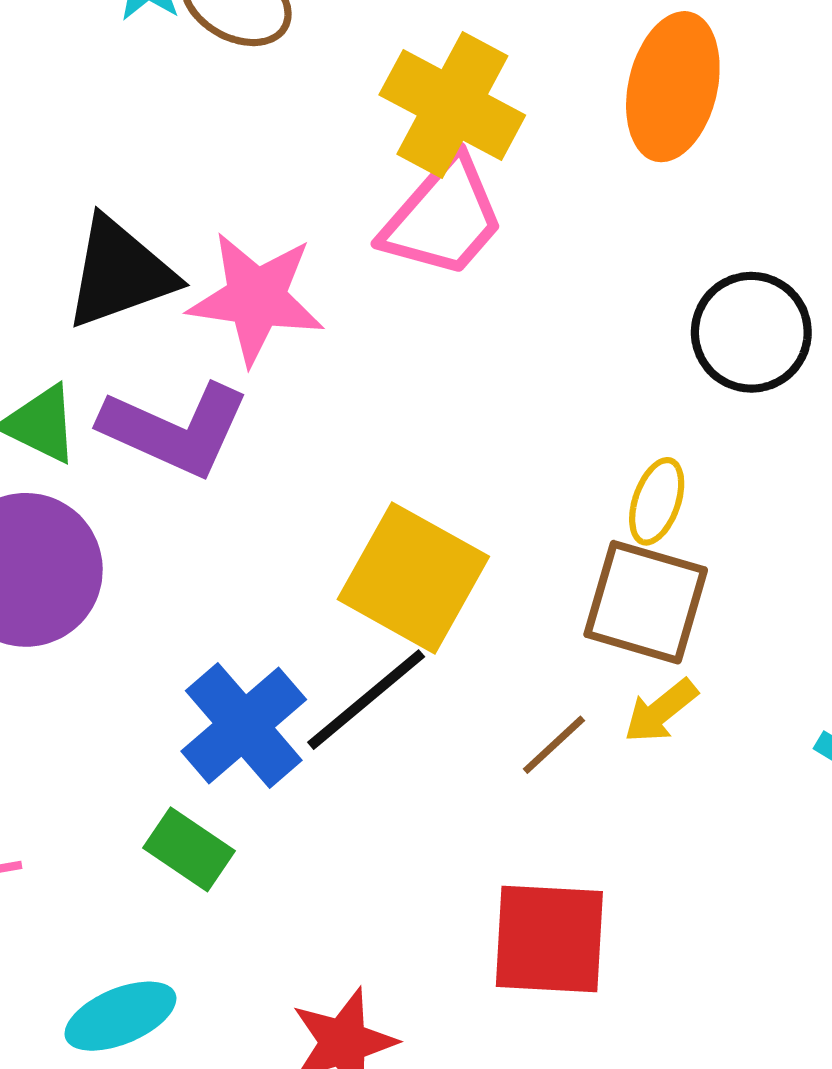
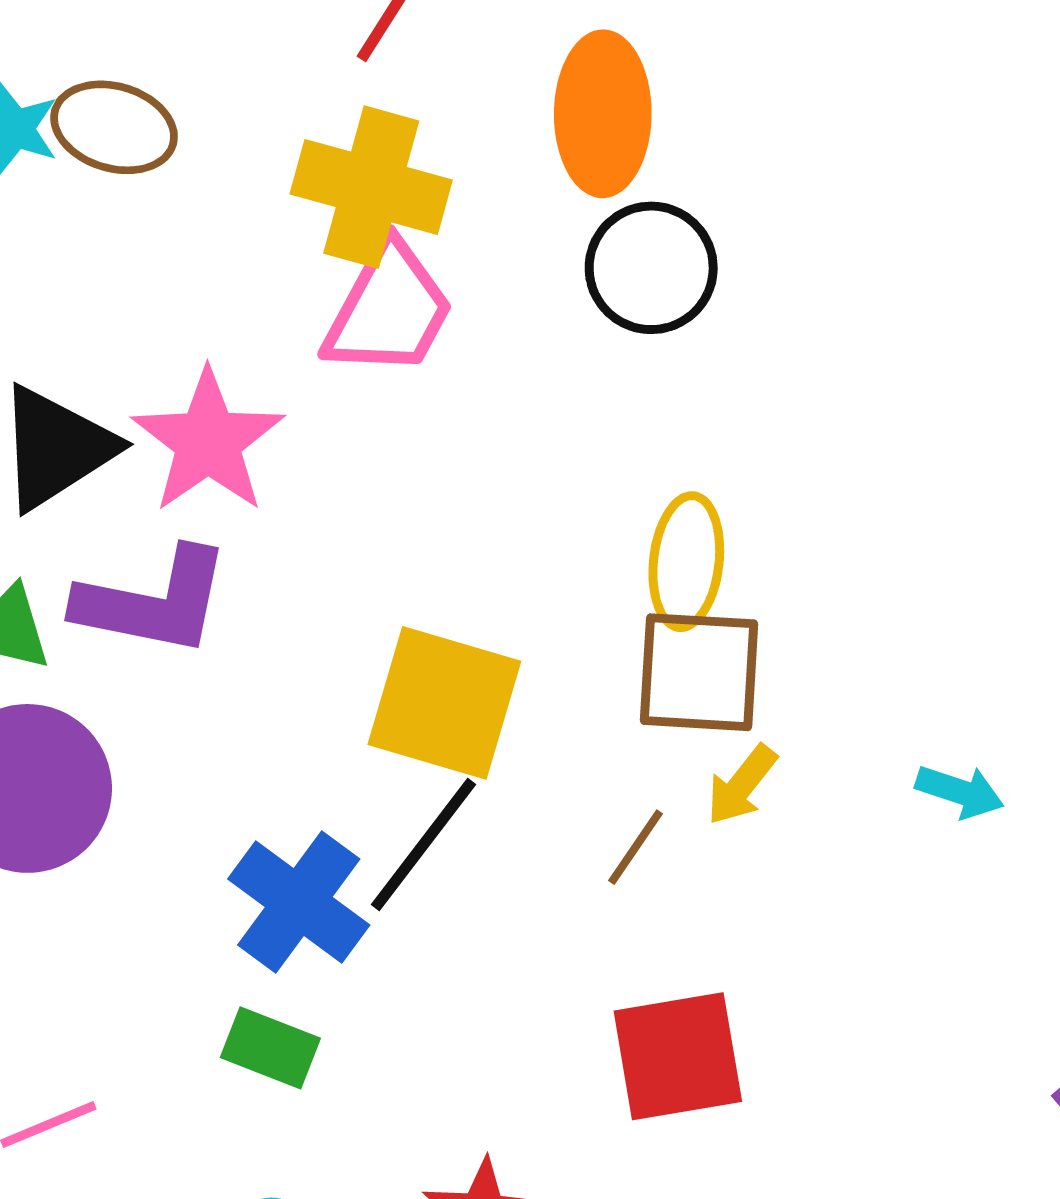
pink star: (256, 298) -> (208, 441), turned -30
black circle: (751, 332) -> (651, 268), moved
yellow ellipse: (657, 501) -> (686, 562), size x1.4

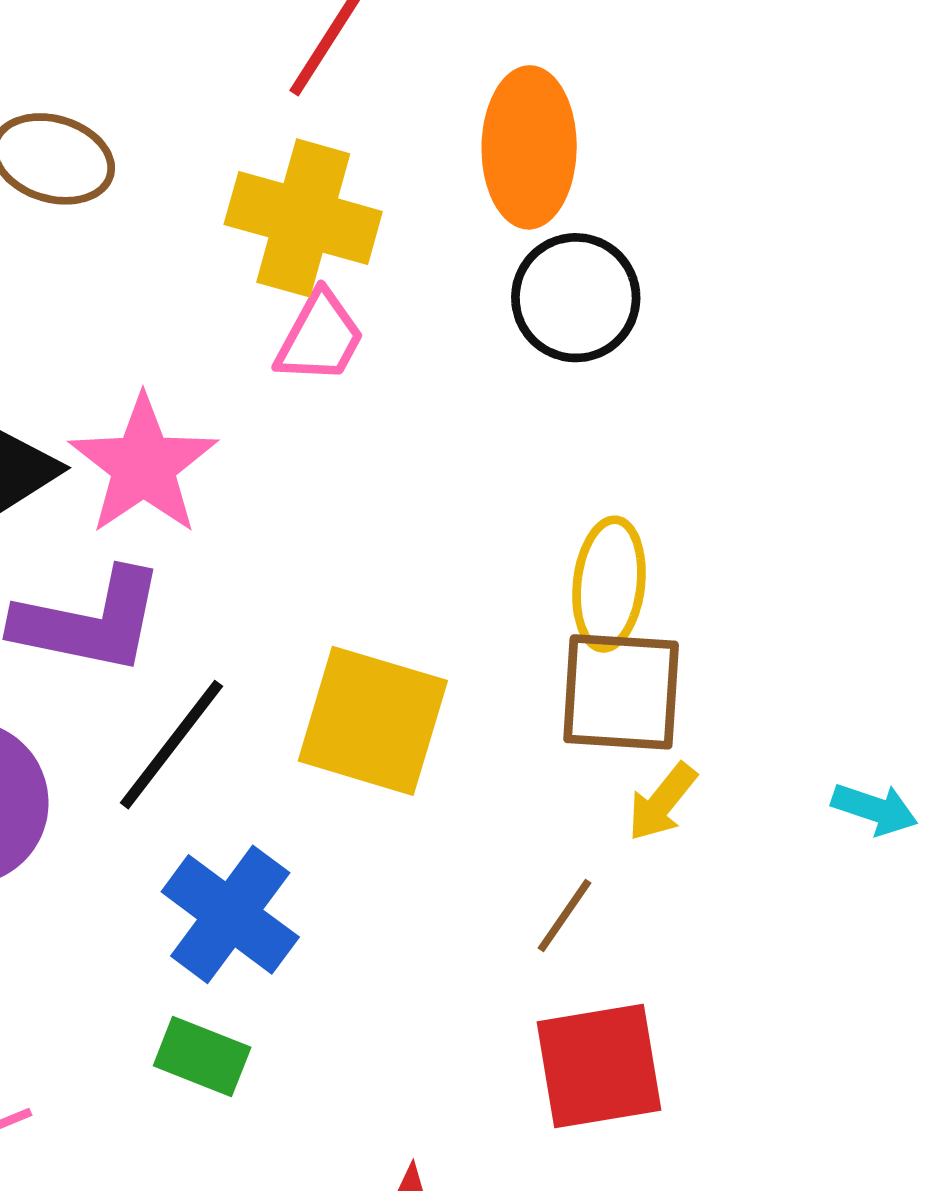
pink trapezoid: (389, 310) -> (320, 337), size x0.7
black line: (423, 845) -> (171, 745), moved
brown line: (636, 847) -> (565, 915), moved

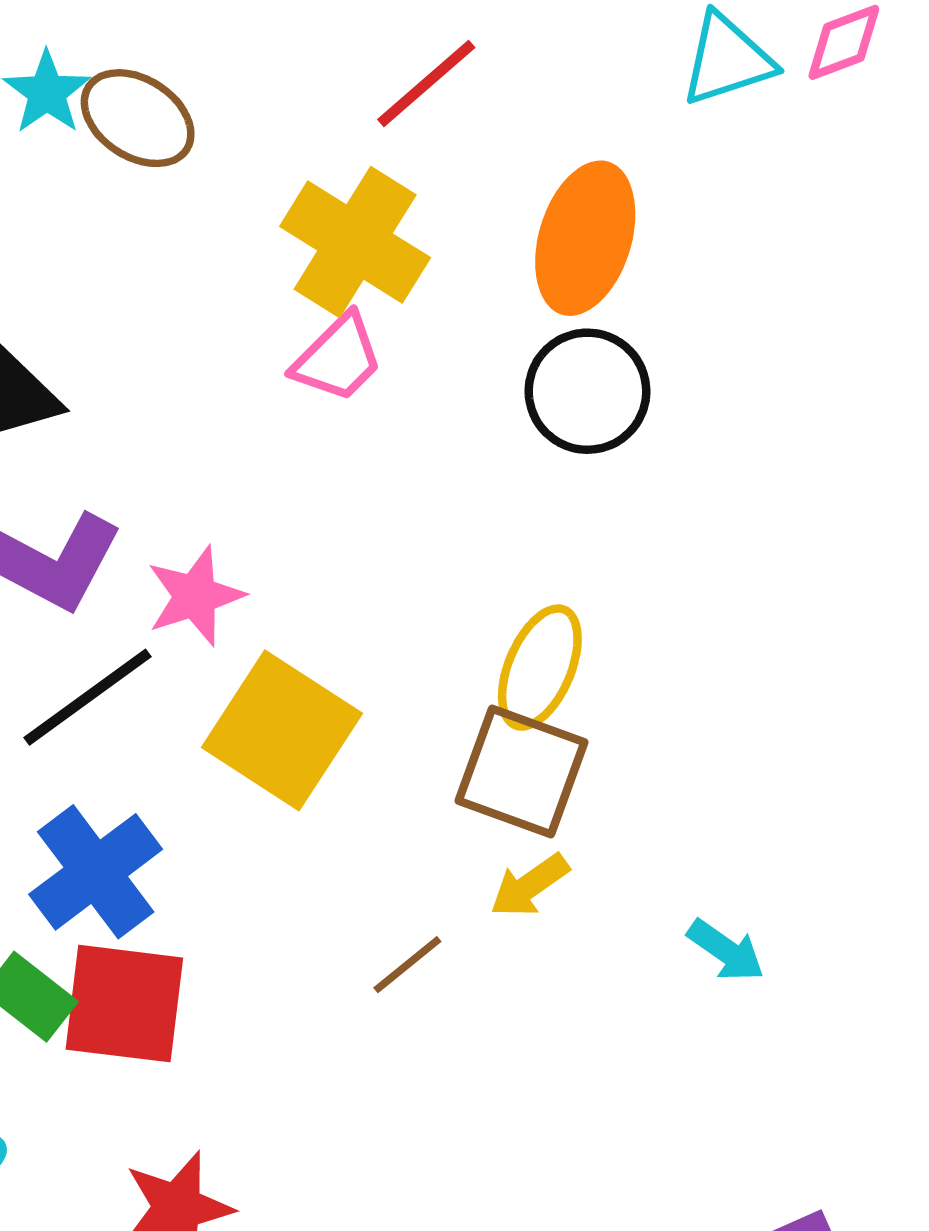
pink star: (143, 465) -> (195, 596), moved, size x0.7
red square: (599, 1066) -> (124, 1004), moved

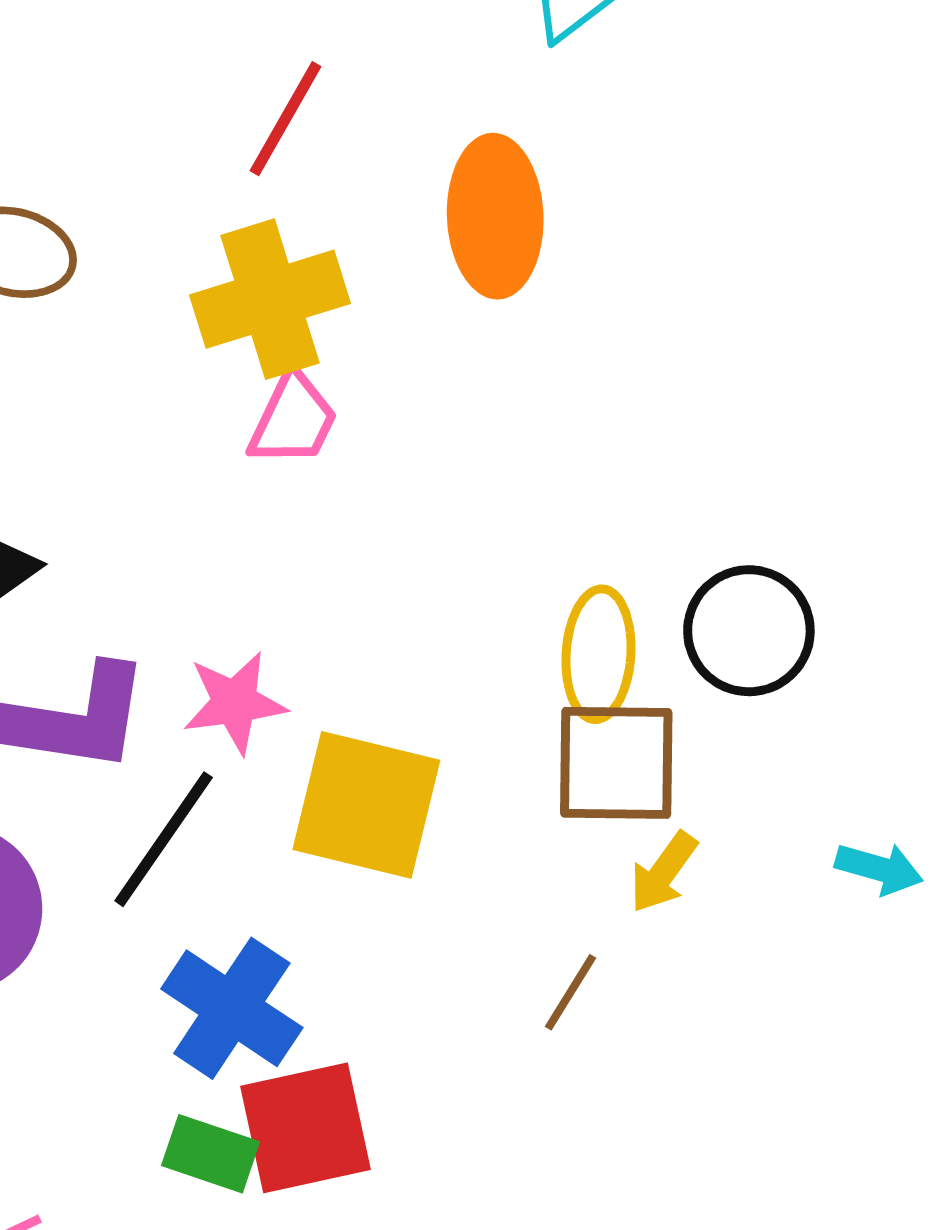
yellow cross: (355, 242) -> (270, 299), turned -30
black circle: (587, 391) -> (749, 631), moved
pink star: (195, 596) -> (235, 703), turned 30

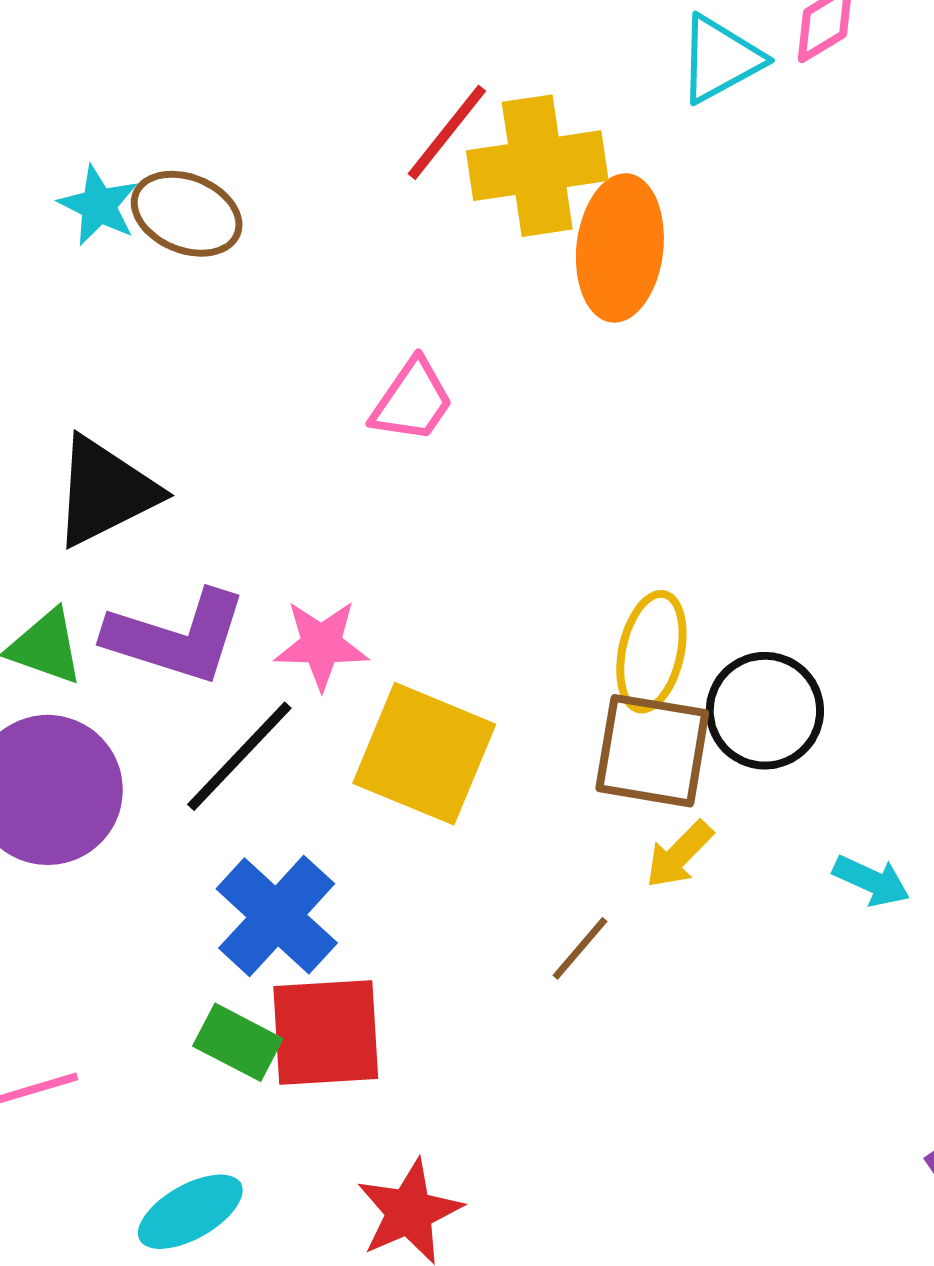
yellow cross: (270, 299) -> (537, 166), moved
black circle: (749, 631) -> (765, 711), moved

